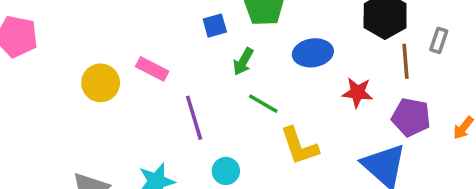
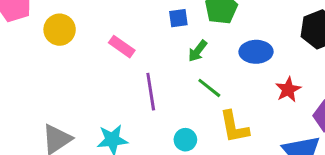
yellow circle: (101, 83) -> (60, 30), moved
red star: (357, 93) -> (288, 90), turned 30
cyan circle: (226, 171) -> (185, 140), moved

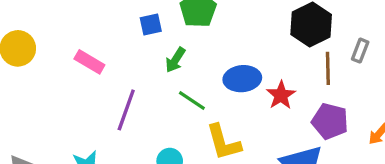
blue ellipse: (256, 52) -> (242, 79), moved
purple line: (151, 92) -> (126, 110), turned 33

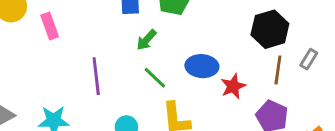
pink rectangle: (89, 62) -> (50, 26), moved, turned 30
purple line: (126, 110) -> (96, 76), turned -36

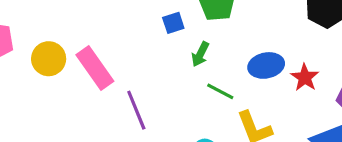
pink rectangle: (50, 26) -> (95, 68), size x1.5
purple line: (96, 76) -> (136, 110), moved

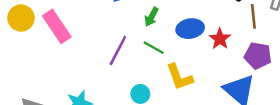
green arrow: (200, 54) -> (151, 17), moved
purple line: (136, 110) -> (118, 50), moved, turned 48

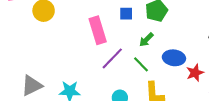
pink rectangle: (57, 26) -> (98, 30), moved

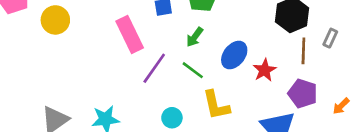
blue ellipse: (174, 58) -> (234, 55), turned -50

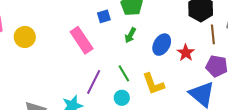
purple line: (154, 68) -> (94, 82), moved
green line: (193, 70) -> (124, 73), moved, turned 30

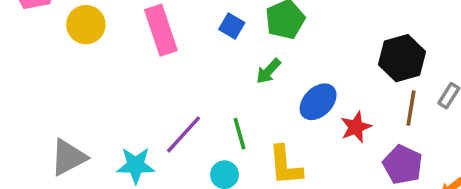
blue square: (104, 16) -> (232, 26), turned 32
pink rectangle: (82, 40) -> (161, 30), moved

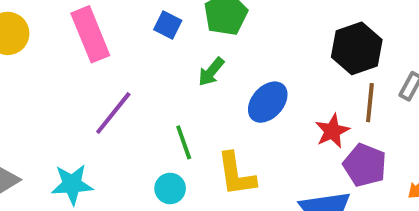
red star: (356, 127) -> (332, 131), moved
purple line: (183, 134) -> (113, 113), moved

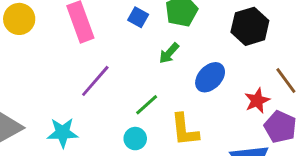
black hexagon: (357, 48) -> (250, 26), moved
brown line: (370, 103) -> (286, 81), turned -44
green line: (184, 142) -> (147, 105), turned 65

